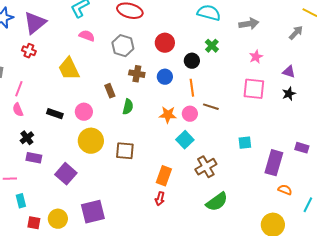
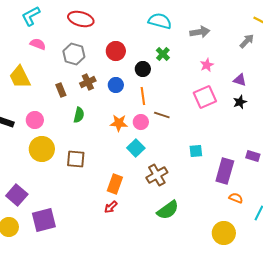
brown cross: (137, 74) -> (88, 82), turned -35
pink square: (254, 89) -> (205, 97), turned -30
brown rectangle: (110, 91) -> (61, 90), moved
purple square: (66, 174) -> (17, 195), moved
red arrow: (160, 199) -> (111, 207), turned 32

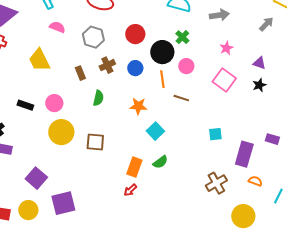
black circle: (143, 69) -> (162, 52), size x1.5
pink square: (205, 97) -> (224, 80), turned -30
pink circle: (141, 122) -> (186, 66), moved
brown cross: (157, 175) -> (216, 183), moved
green semicircle: (168, 210) -> (160, 162), moved, size x0.7

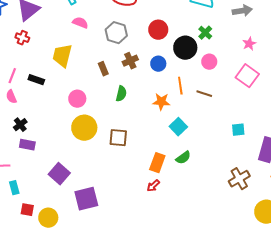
yellow trapezoid: (39, 60) -> (62, 56), turned 40
orange line: (162, 79) -> (180, 86), moved
black rectangle: (25, 105) -> (36, 80), moved
yellow circle: (28, 210) -> (48, 218), moved

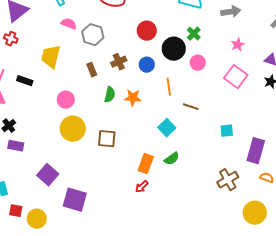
gray hexagon: (116, 33) -> (93, 35), moved
brown line: (204, 94) -> (191, 107), moved
orange star: (161, 102) -> (133, 98), moved
purple square: (86, 199) -> (75, 200), turned 30

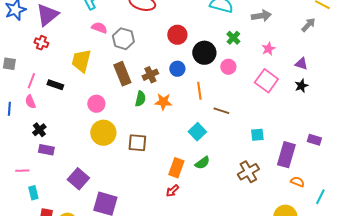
green cross: (194, 34) -> (233, 38), moved
brown cross: (119, 62) -> (150, 75), moved
brown rectangle: (92, 70) -> (122, 74), size x1.6
brown cross: (228, 180) -> (248, 172), moved

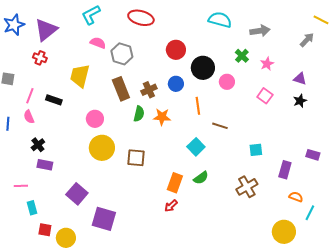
green cross: (233, 38) -> (242, 56), moved
pink square: (266, 81) -> (265, 96), size x0.7
purple rectangle: (286, 155) -> (285, 170), size x0.7
cyan line: (320, 197) -> (310, 213), moved

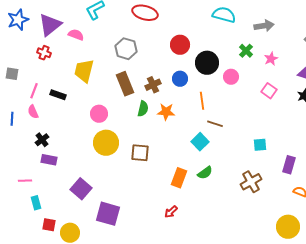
pink semicircle: (98, 43) -> (76, 35), moved
brown line: (220, 126) -> (215, 124), moved
red arrow: (171, 206) -> (171, 212), moved

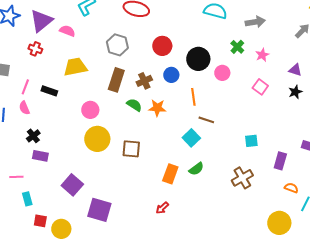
red circle: (180, 45) -> (162, 46), moved
yellow trapezoid: (84, 71) -> (75, 67), turned 65
brown rectangle: (125, 84) -> (116, 80), turned 40
green semicircle: (143, 109) -> (134, 105), turned -70

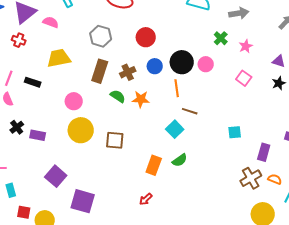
black circle: (198, 59) -> (182, 62), moved
purple rectangle: (40, 156) -> (38, 135), moved
brown cross: (242, 178) -> (251, 178), moved

